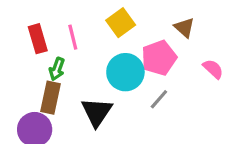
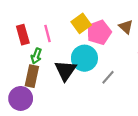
pink pentagon: (159, 58) -> (99, 32), moved
black triangle: (97, 112) -> (65, 70), moved

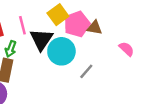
brown triangle: (126, 27) -> (95, 28), moved, turned -32
black triangle: (65, 70) -> (41, 39), moved

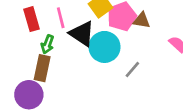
black triangle: (41, 39) -> (82, 34), turned -30

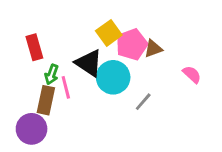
pink line: (61, 18) -> (66, 87), moved
brown triangle: (142, 20) -> (153, 49), turned -30

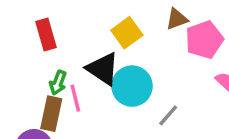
pink pentagon: (132, 44) -> (204, 40), moved
red rectangle: (34, 47) -> (46, 34), moved
brown triangle: (153, 49) -> (177, 19), moved

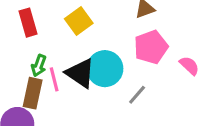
yellow square: (127, 33) -> (79, 21), moved
pink pentagon: (204, 40) -> (151, 47), moved
black triangle: (103, 69) -> (80, 73), moved

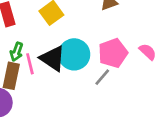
pink pentagon: (151, 47) -> (113, 53), moved

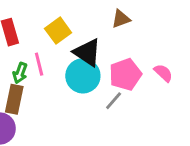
black triangle: (53, 58) -> (87, 52), moved
pink line: (30, 64) -> (39, 64), moved

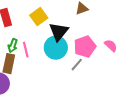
black triangle: (87, 52) -> (59, 32), turned 35
pink line: (39, 64) -> (26, 50), moved

